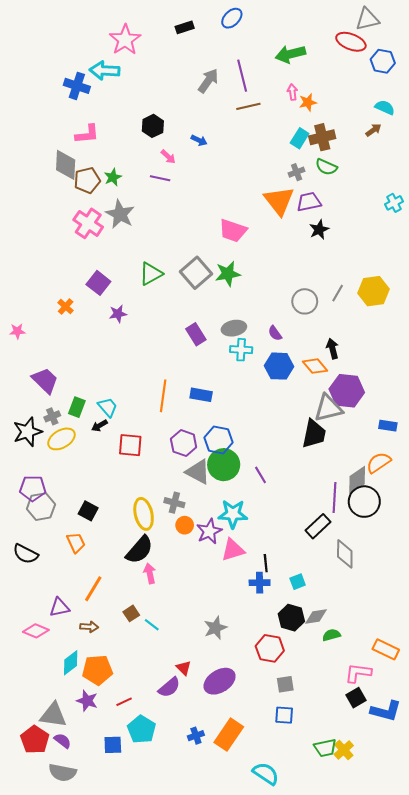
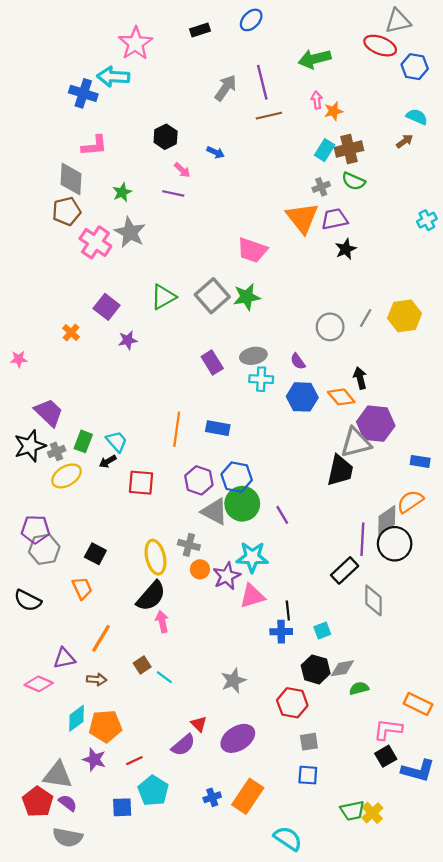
brown pentagon: (87, 180) -> (67, 211), moved
black star: (28, 432) -> (30, 446), moved

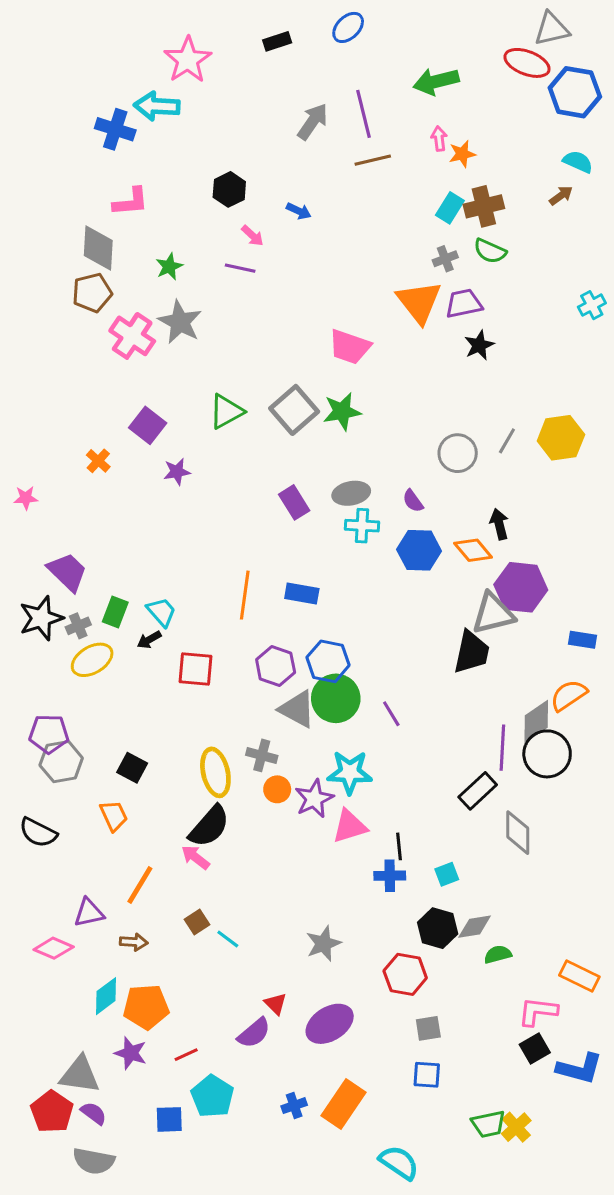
blue hexagon: (415, 67) -> (575, 92), size x1.4
pink arrow: (162, 622) -> (195, 857), moved, turned -40

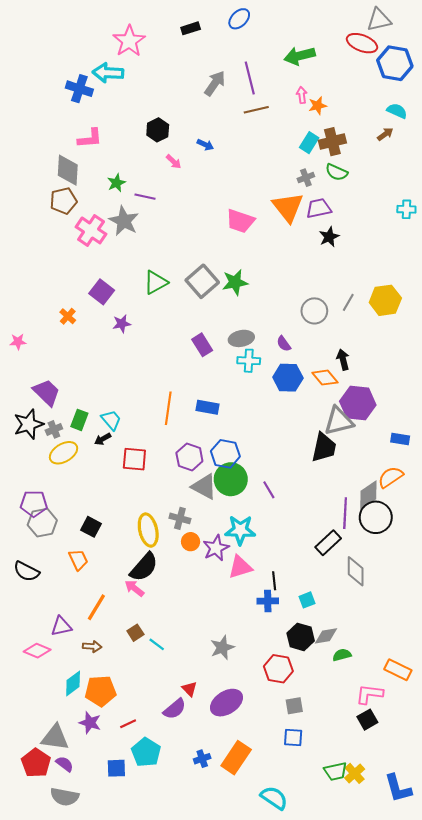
purple line: (240, 268) -> (145, 197), moved
cyan cross: (592, 305) -> (406, 209), turned 30
pink trapezoid: (350, 347) -> (240, 221), moved
blue L-shape: (579, 1069) -> (398, 788), moved, turned 60

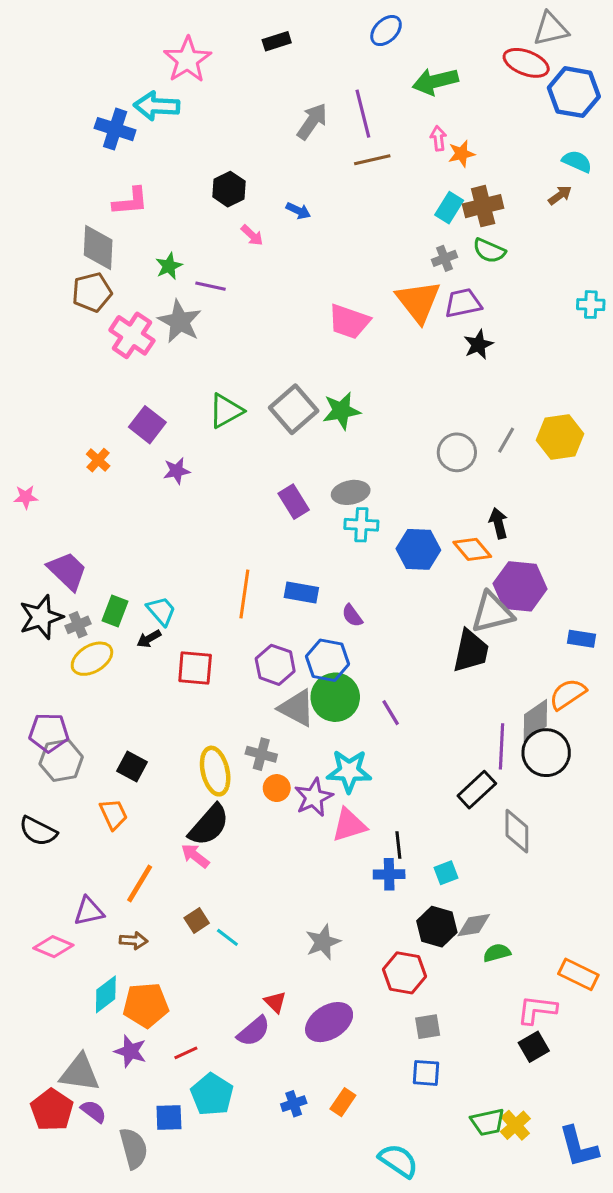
blue ellipse: (239, 19) -> (386, 31), moved
purple semicircle: (284, 344) -> (352, 616), moved
orange rectangle: (236, 758) -> (343, 1102), size x0.6
gray semicircle: (65, 797) -> (134, 1148), moved, turned -116

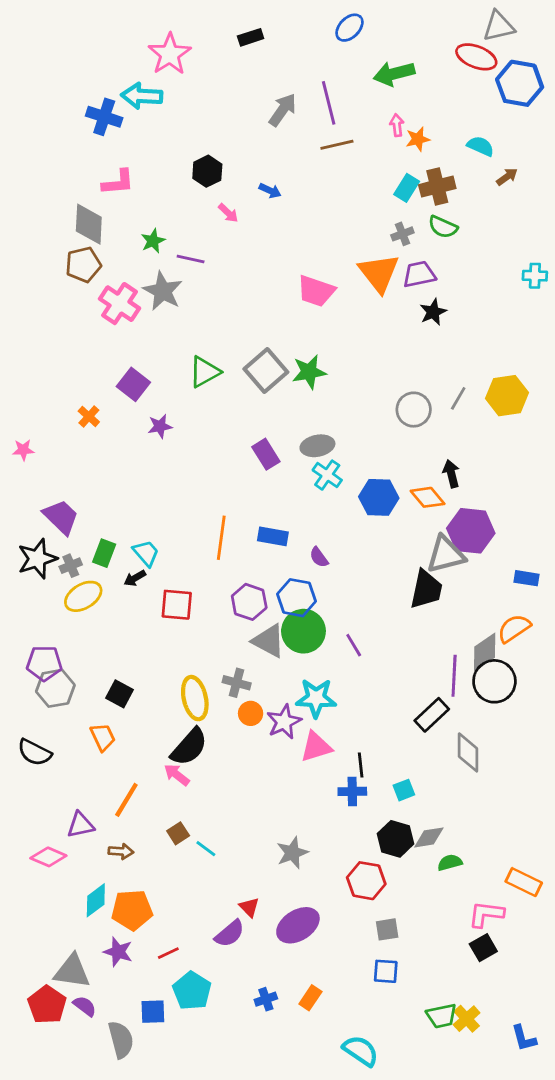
cyan semicircle: (577, 161) -> (481, 146), moved
cyan cross: (361, 525) -> (327, 475), turned 32
blue L-shape: (578, 1147) -> (524, 1038), size x0.7

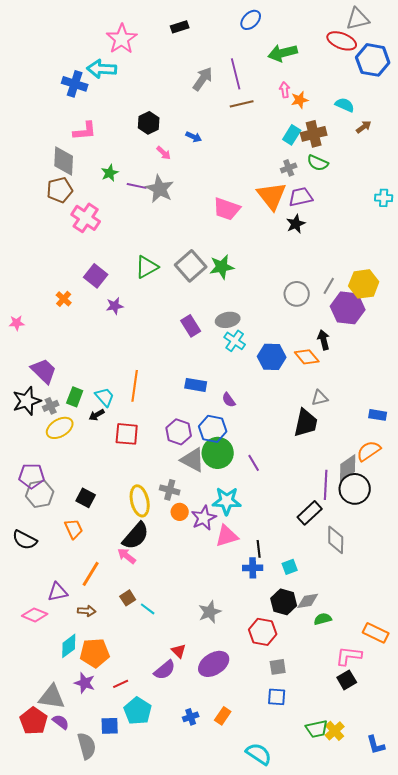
gray star: (163, 291) -> (160, 189), moved
black star: (433, 312) -> (296, 224), moved
purple hexagon: (471, 531) -> (348, 308), moved
orange line: (221, 538) -> (135, 386), moved
gray triangle: (446, 554) -> (320, 398), size x0.6

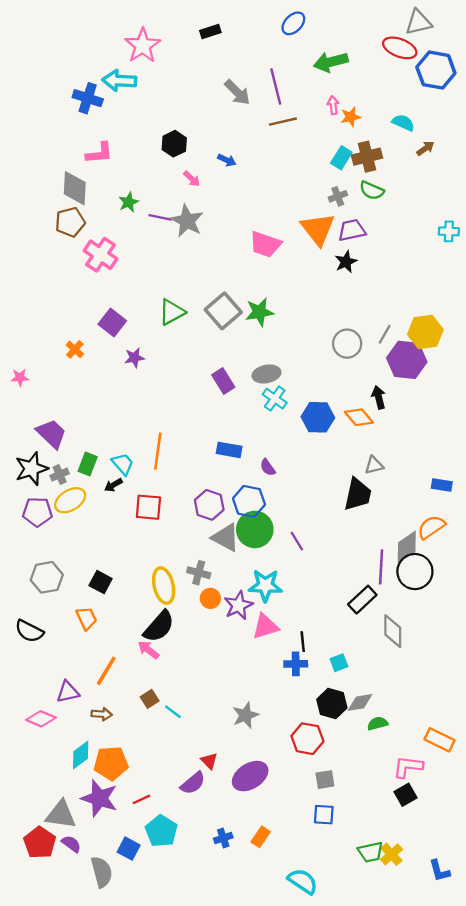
gray arrow: (203, 79) -> (237, 92), turned 100
purple pentagon: (32, 476) -> (37, 512), moved
purple star: (85, 683) -> (99, 798), size x1.5
blue square: (110, 726) -> (129, 849), turned 30

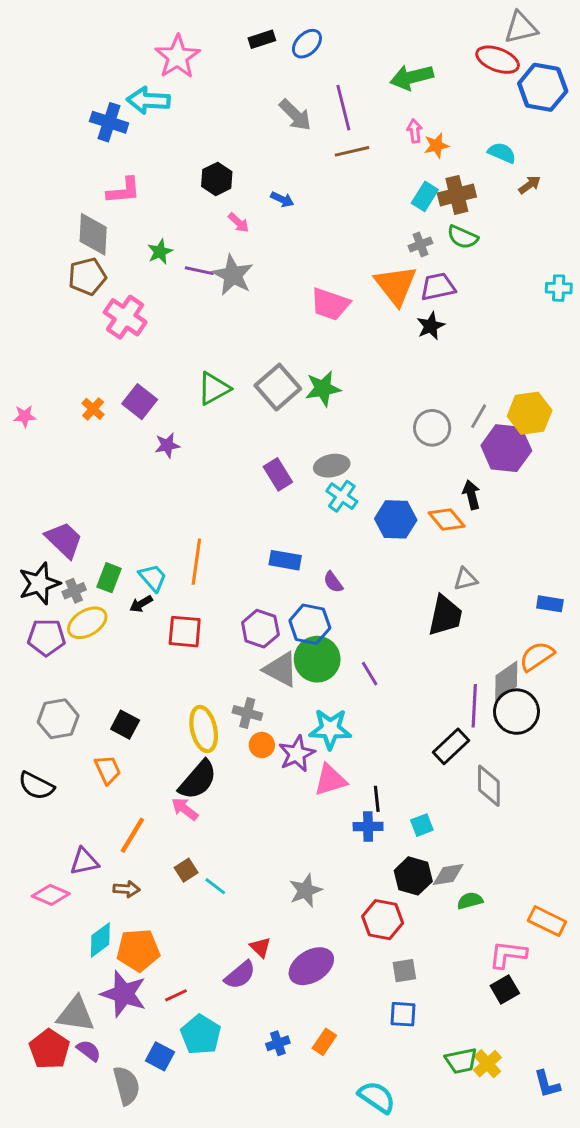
blue ellipse: (293, 23) -> (307, 44), moved
orange cross: (75, 349) -> (93, 409), moved
pink star: (20, 377) -> (25, 416), moved

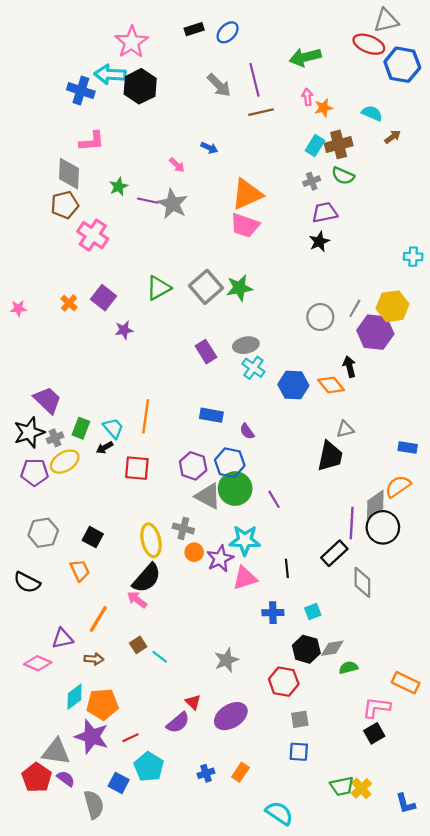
black hexagon: (217, 179) -> (140, 86), moved, size x1.4
orange triangle: (396, 285) -> (247, 194), moved, turned 44
cyan cross: (559, 288) -> (413, 257), moved
black line: (377, 799) -> (287, 568), moved

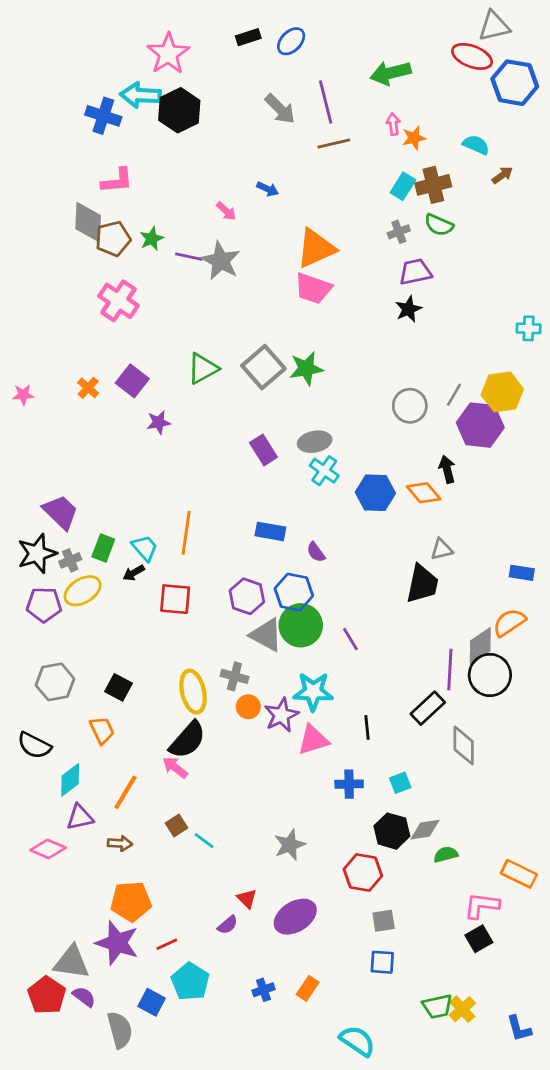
brown pentagon: (65, 205) -> (113, 239), moved
cyan diamond: (74, 697) -> (70, 780), moved
purple semicircle: (178, 723) -> (228, 925), size x0.7

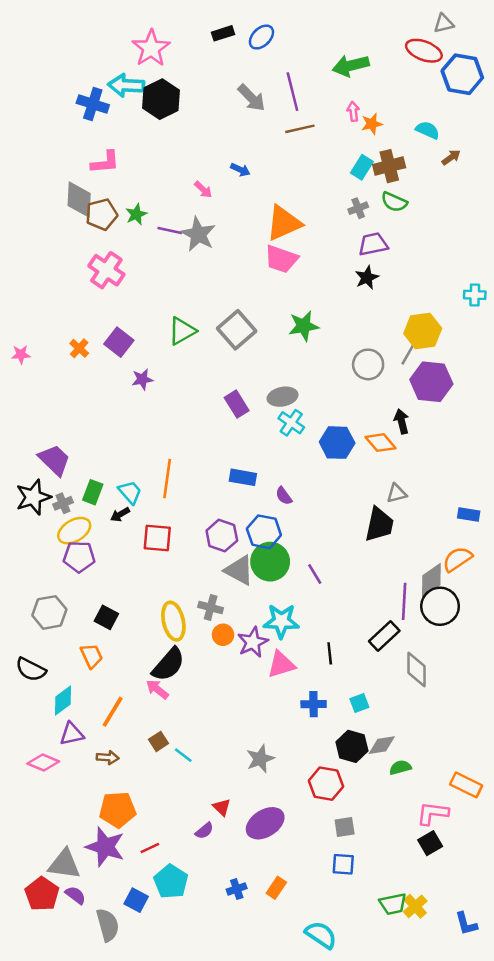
gray triangle: (494, 26) -> (444, 23), size x0.7
green star: (306, 368) -> (304, 326), moved
yellow hexagon: (502, 392) -> (423, 331), moved
purple pentagon: (44, 605) -> (79, 557), moved

